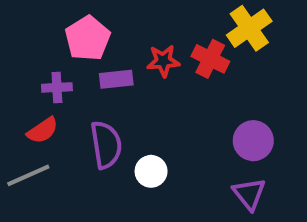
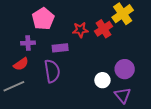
red cross: (210, 59) -> (103, 29), turned 30
purple rectangle: (116, 79) -> (60, 48), moved
white circle: (151, 171) -> (102, 80), moved

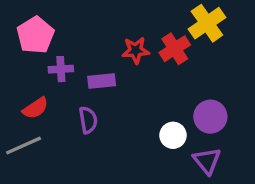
pink pentagon: (43, 19) -> (35, 35), moved
purple cross: (28, 43) -> (61, 69), moved
purple semicircle: (52, 71) -> (88, 120), size x0.7

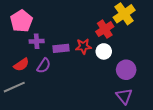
red star: (136, 50) -> (83, 46), moved
purple semicircle: (88, 120) -> (44, 66), moved, turned 42
white circle: (173, 135) -> (104, 51), moved

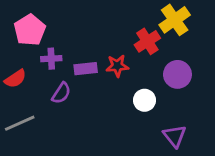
white circle: (104, 51) -> (144, 100), moved
red semicircle: (21, 65) -> (15, 79), moved
purple circle: (126, 70) -> (177, 74), moved

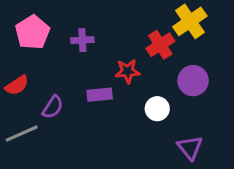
purple cross: (51, 59) -> (82, 40), moved
purple rectangle: (86, 69) -> (100, 95), moved
purple semicircle: (61, 93) -> (53, 107), moved

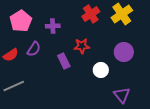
red cross: (160, 45) -> (91, 14), moved
purple rectangle: (100, 95) -> (64, 61), turned 70
purple semicircle: (53, 107) -> (34, 49), moved

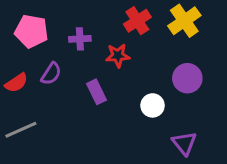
pink pentagon: (21, 21) -> (31, 31), turned -30
red star: (82, 46) -> (118, 56), moved

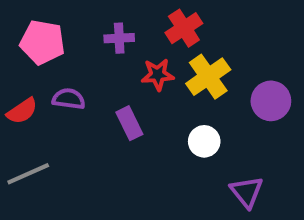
yellow cross: (184, 21) -> (208, 77), moved
purple cross: (80, 39) -> (119, 38), moved
purple semicircle: (51, 74) -> (69, 99), turned -115
purple circle: (187, 78) -> (271, 101), moved

